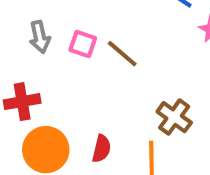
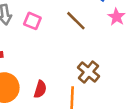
brown line: (122, 54) -> (76, 21), moved

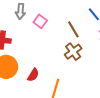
brown cross: (88, 72) -> (73, 52), moved

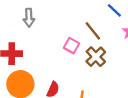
pink square: (40, 21) -> (71, 46), moved

